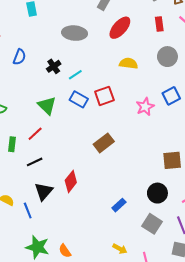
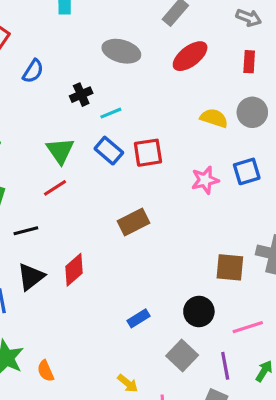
yellow semicircle: (128, 63) -> (214, 118), moved
red line: (35, 134) -> (55, 188), moved

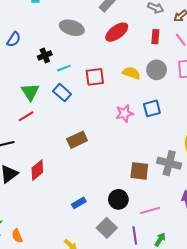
red square: (148, 153) -> (95, 77), moved

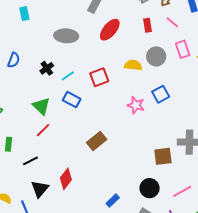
pink star: (125, 113) -> (136, 105), turned -30

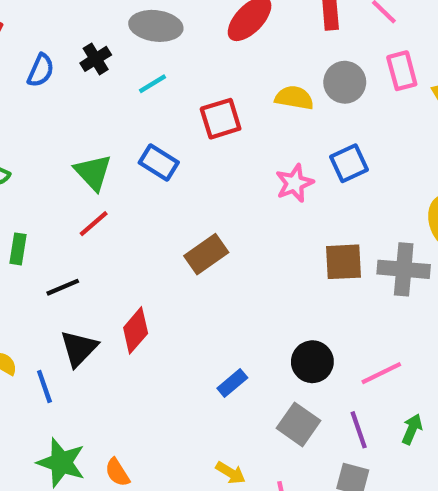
black cross: (47, 68) -> (96, 59), moved
cyan line: (68, 76) -> (153, 84), moved
pink star: (136, 105) -> (294, 183), turned 30
brown square: (163, 156) -> (343, 262), moved

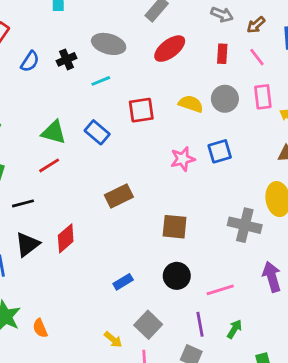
green triangle: (93, 172) -> (54, 132), turned -40
brown square: (343, 262) -> (175, 227), moved
gray square: (299, 424) -> (148, 325), moved

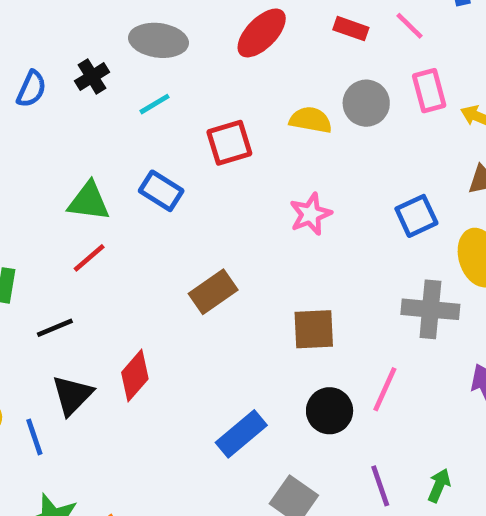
red rectangle: (222, 54) -> (351, 29), turned -66
blue square: (220, 151) -> (416, 216), moved
blue rectangle: (123, 282) -> (241, 434), size x1.5
pink line: (220, 290) -> (385, 389), moved, turned -40

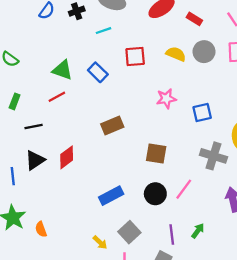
red rectangle: (351, 29) -> (194, 19), moved
blue square: (416, 216) -> (202, 113), moved
green arrow: (439, 485) -> (198, 231), moved

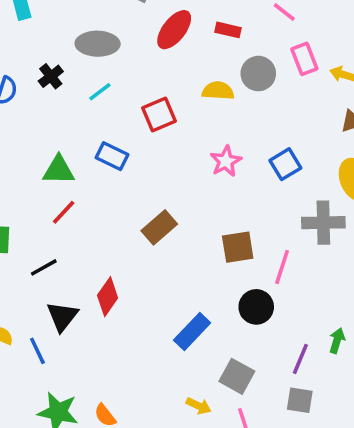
pink line: (184, 189) -> (282, 267), moved
purple line: (172, 235) -> (300, 359), turned 48

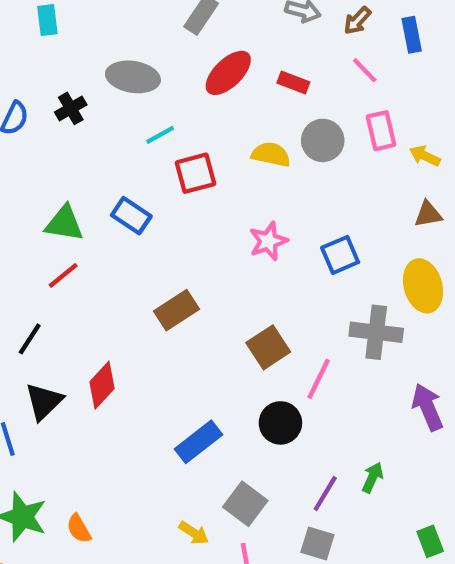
cyan line: (100, 92) -> (160, 135), moved
brown square: (238, 247) -> (268, 347), turned -32
black line: (44, 267) -> (30, 339), turned -36

